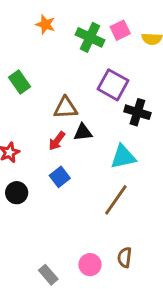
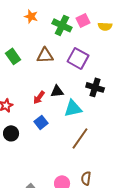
brown triangle: (66, 108) -> (45, 55), moved
black cross: (137, 112) -> (95, 87), moved
cyan triangle: (123, 157) -> (73, 108), moved

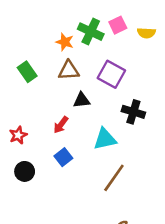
orange star: (31, 16) -> (65, 42), moved
black triangle: (57, 91) -> (82, 100), moved

